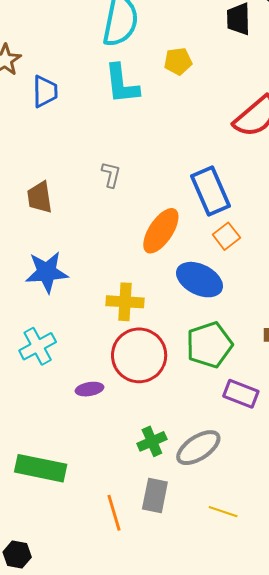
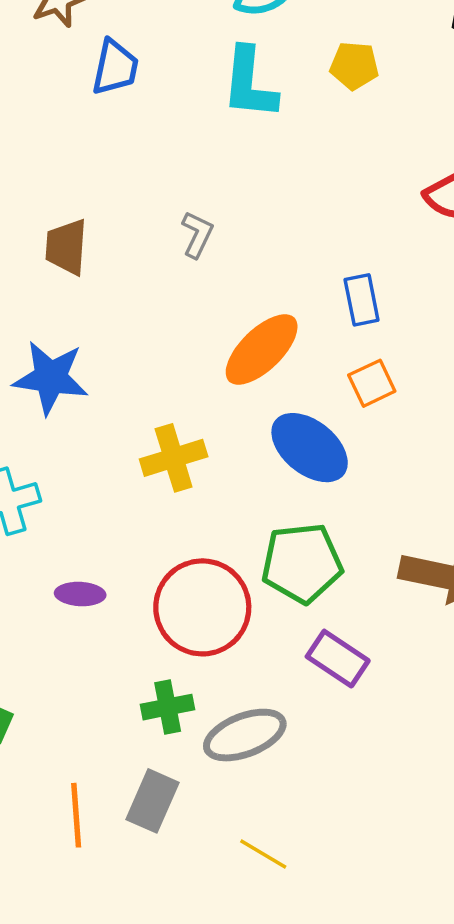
blue rectangle: (211, 191) -> (362, 300), size x0.6
yellow cross: (125, 302) -> (174, 458), turned -33
red circle: (139, 355) -> (202, 607), moved

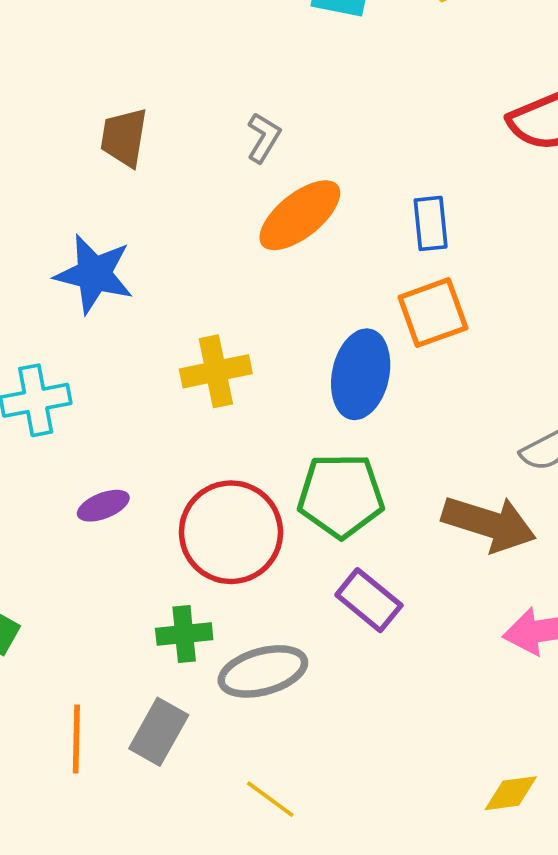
orange ellipse: (262, 349) -> (300, 215), moved
orange square: (372, 383) -> (433, 313), size x1.4
blue ellipse: (310, 448) -> (361, 374), turned 58
purple ellipse: (80, 594) -> (103, 506), turned -30

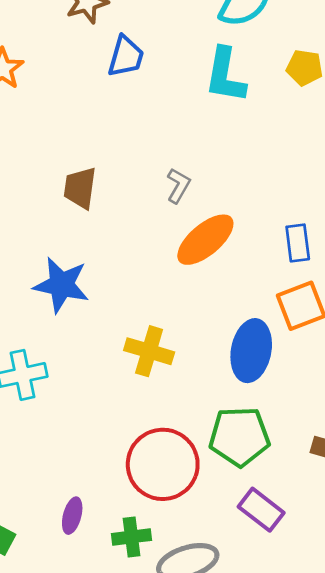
yellow cross: (216, 371) -> (149, 351), turned 30
purple ellipse: (103, 506) -> (72, 516), moved, turned -52

